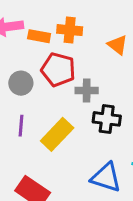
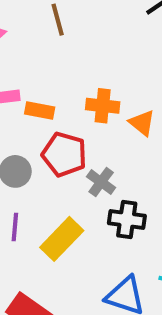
orange cross: (70, 30) -> (103, 106), moved
gray cross: (87, 90) -> (101, 182), turned 35

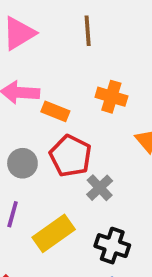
orange cross: (103, 106) -> (111, 97), moved
black cross: (127, 219) -> (112, 246), moved

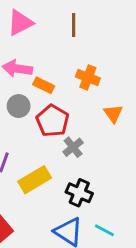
gray circle: (22, 163) -> (19, 106), moved

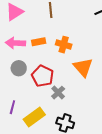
orange rectangle: (44, 85) -> (39, 42), moved, turned -32
orange triangle: (113, 113) -> (83, 67), size x1.5

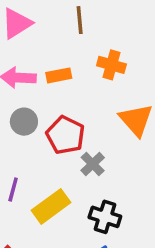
orange cross: (64, 45) -> (111, 65), moved

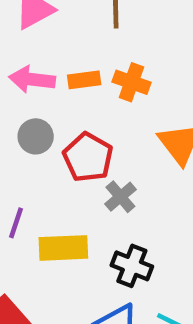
orange cross: (111, 65) -> (131, 82), moved
yellow rectangle: (51, 206) -> (63, 248), turned 30

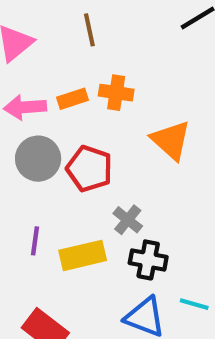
gray circle: (36, 136) -> (38, 159), size x1.4
gray cross: (120, 197) -> (128, 220), moved

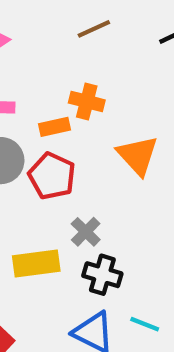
brown line: (89, 30) -> (94, 29), moved, turned 72
orange rectangle: (73, 99) -> (55, 127), moved

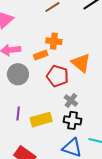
red pentagon: (52, 176) -> (58, 76), moved
gray cross: (86, 232) -> (71, 100), moved

